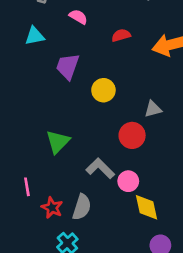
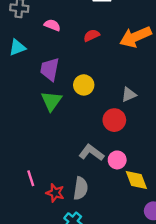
green triangle: (58, 142) -> (51, 101), moved

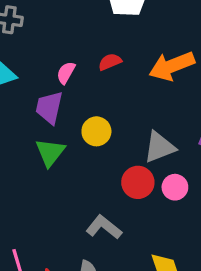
pink semicircle: (52, 25) -> (66, 73), moved, turned -84
gray triangle: (129, 95) -> (159, 147), size x1.5
pink circle: (117, 160) -> (175, 187), moved

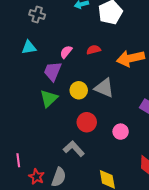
gray triangle: (159, 147) -> (104, 88), moved, turned 35
red circle: (138, 182) -> (87, 122), moved

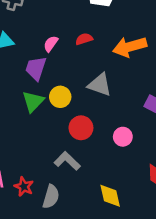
yellow circle: (79, 90) -> (60, 97), moved
red star: (36, 177) -> (24, 187), moved

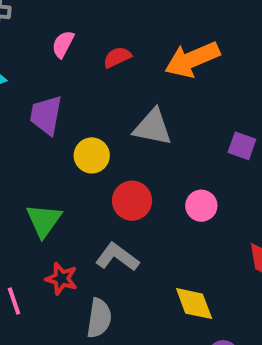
pink semicircle: (51, 44) -> (63, 44), moved
green triangle: (33, 102) -> (44, 220), moved
red star: (24, 187) -> (62, 279), moved

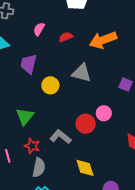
red circle: (132, 201) -> (86, 124), moved
yellow diamond: (194, 304) -> (85, 168), moved
gray semicircle: (99, 318) -> (39, 168), moved

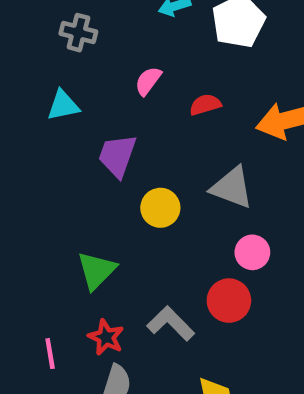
pink circle: (104, 113) -> (252, 252), moved

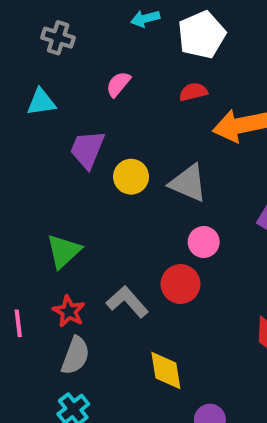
red semicircle: (205, 105) -> (193, 92), moved
yellow circle: (160, 208) -> (131, 177), moved

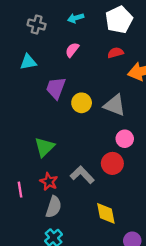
cyan arrow: (145, 19) -> (76, 18), moved

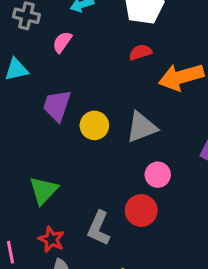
pink semicircle: (72, 50) -> (62, 42), moved
gray triangle: (115, 105) -> (142, 127), turned -40
gray L-shape: (82, 175) -> (99, 228), turned -110

